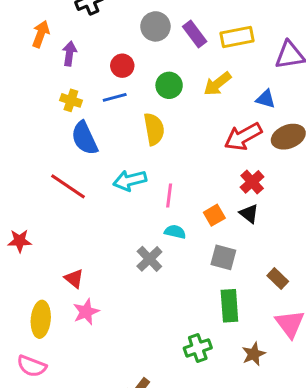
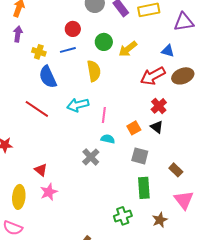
purple arrow: (69, 54) -> (18, 34), moved
yellow arrow: (217, 84) -> (128, 49), moved

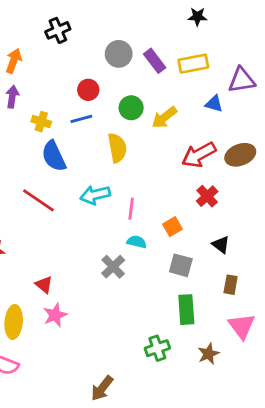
blue triangle: (168, 51) -> (214, 104), moved
black triangle: (157, 127) -> (221, 245), moved
brown rectangle: (176, 170) -> (231, 285), turned 56

